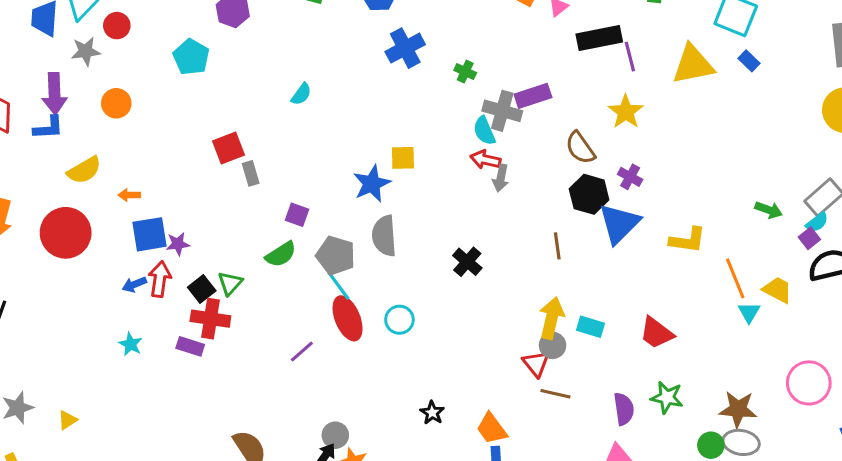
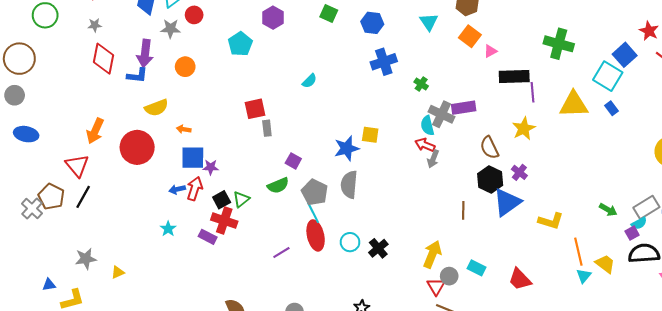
black cross: (467, 262) -> (378, 248), moved
yellow arrow: (552, 318) -> (432, 254), moved

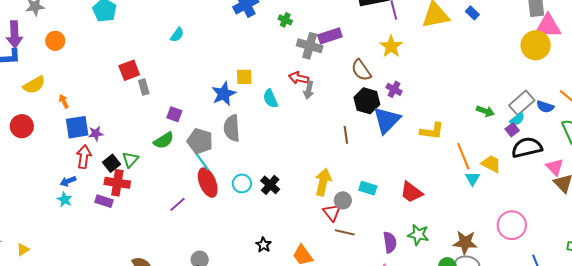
cyan semicircle: (427, 126) -> (270, 99), moved
orange arrow: (184, 129) -> (64, 101), turned 64
red circle: (137, 147) -> (22, 126), size x0.7
blue arrow: (177, 189) -> (68, 181), moved

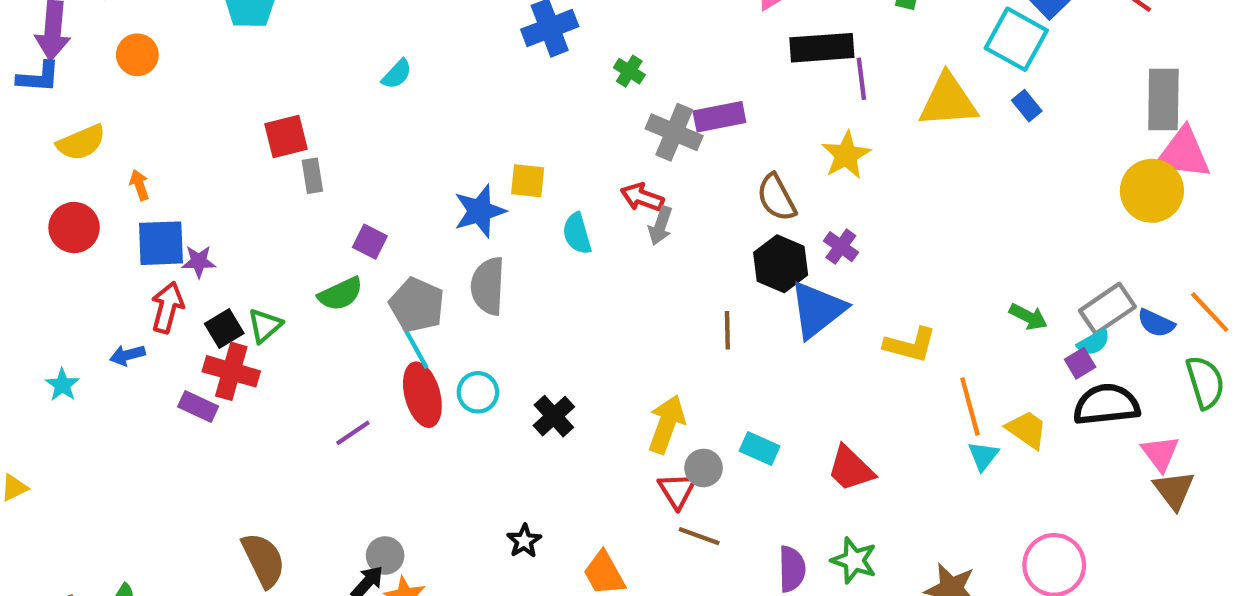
red circle: (22, 126) -> (74, 228), moved
cyan circle: (242, 183) -> (478, 392), moved
cyan star: (65, 200) -> (62, 385), moved

